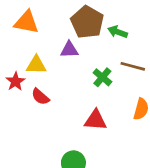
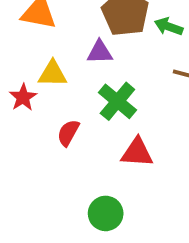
green cross: (102, 77) -> (117, 101), moved, size x1.4
red semicircle: (40, 97) -> (68, 133), moved, turned 78

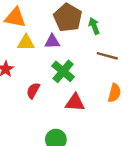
green arrow: (169, 27) -> (94, 26), turned 49
yellow triangle: (52, 74) -> (26, 43), moved

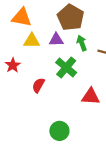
green arrow: (94, 26) -> (82, 43), moved
red triangle: (75, 102) -> (91, 96), moved

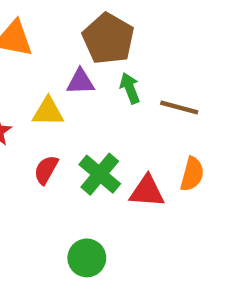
yellow triangle: (32, 41) -> (48, 112), moved
green cross: (66, 68) -> (100, 174), moved

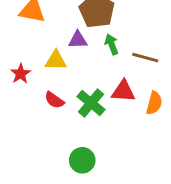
red semicircle: (46, 170) -> (54, 100), turned -84
red triangle: (147, 191) -> (123, 91), moved

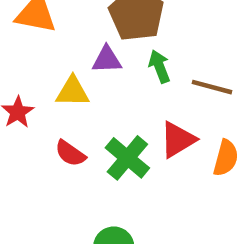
red triangle: (123, 91) -> (178, 140), turned -35

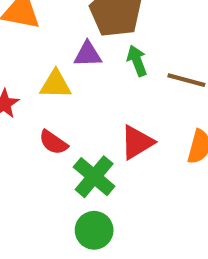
red triangle: (178, 140) -> (137, 142), moved
green cross: (127, 158) -> (94, 177), moved

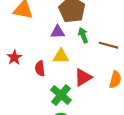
yellow triangle: (55, 84) -> (61, 56), moved
red semicircle: (53, 142) -> (40, 68), moved, turned 48

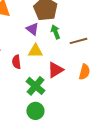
purple triangle: (58, 32) -> (32, 29), turned 40
brown line: (109, 45) -> (78, 41), turned -30

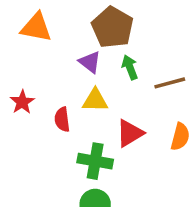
green cross: (35, 86) -> (95, 161), turned -30

